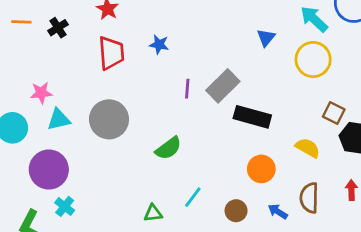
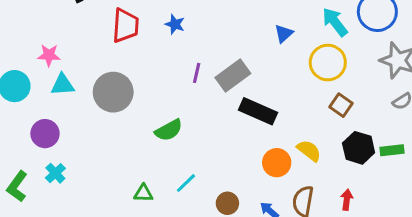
brown square: (334, 113) -> (341, 105), moved
orange circle: (261, 169) -> (277, 163), moved
purple circle: (49, 170) -> (45, 134), size x0.7

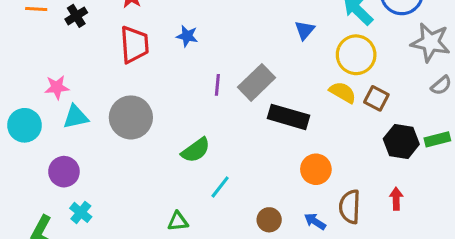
yellow semicircle: (309, 151) -> (343, 92), moved
cyan line: (186, 183) -> (220, 187), moved

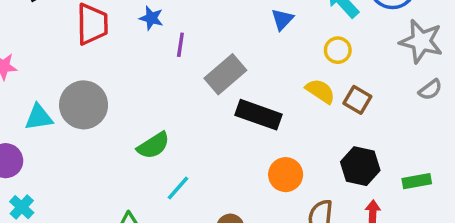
yellow circle: (356, 55) -> (338, 50), size x0.6
purple line: (217, 85) -> (180, 45), moved
cyan triangle: (76, 117) -> (39, 117), moved
green rectangle: (437, 139) -> (417, 181), moved
black hexagon: (401, 142) -> (360, 166), moved

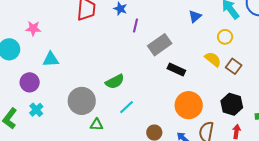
gray circle: (84, 105) -> (82, 101), moved
black rectangle: (259, 115) -> (176, 70), size x0.7
orange circle: (286, 175) -> (189, 105), size x1.4

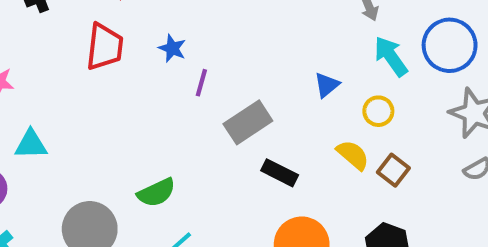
blue triangle: (195, 16) -> (327, 85), moved

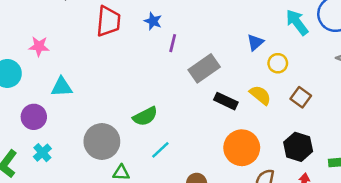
yellow circle: (378, 111) -> (278, 63), moved
yellow semicircle: (353, 155) -> (260, 95), moved

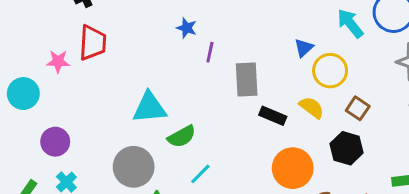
red trapezoid: (108, 21) -> (93, 43), moved
yellow circle: (278, 63) -> (330, 71), size x1.5
gray rectangle: (204, 68) -> (247, 80), turned -56
cyan triangle: (62, 87) -> (149, 108), moved, size x1.4
black hexagon: (298, 147) -> (347, 148), moved

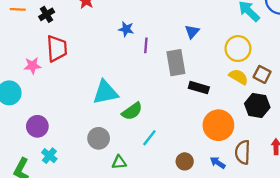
blue triangle: (304, 48) -> (192, 32), moved
yellow semicircle: (312, 107) -> (238, 77), moved
gray circle: (134, 167) -> (99, 138), size x0.7

